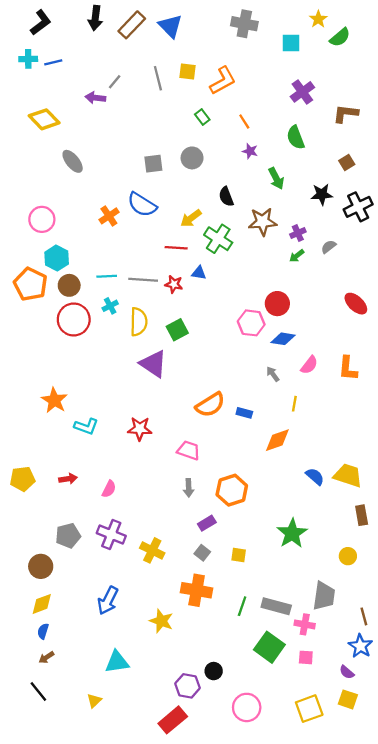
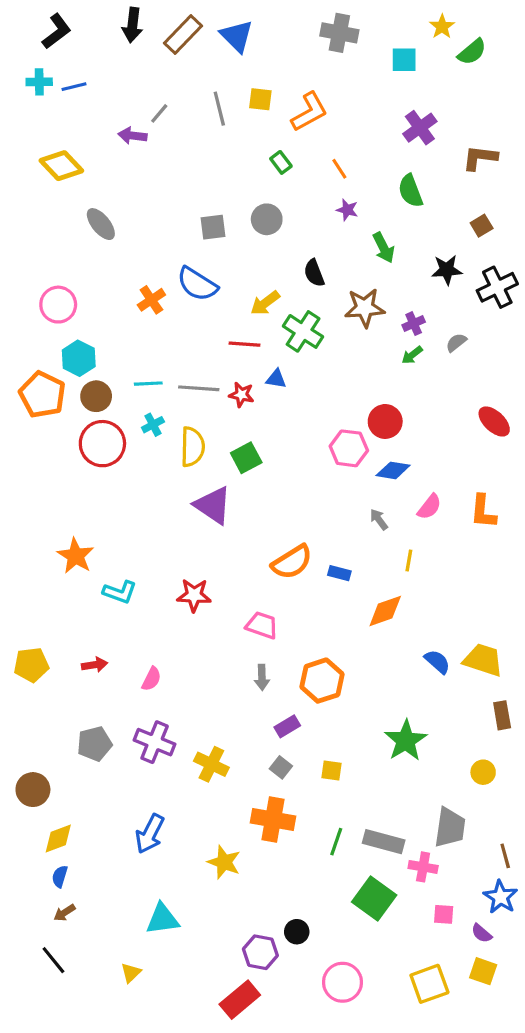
brown circle: (41, 566) -> (33, 790), moved
pink square: (306, 657) -> (444, 914), moved

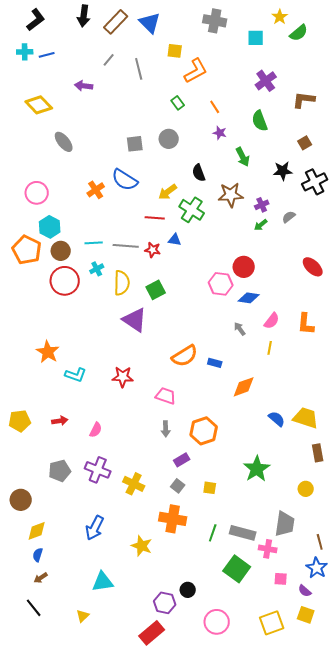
yellow square: (260, 99) -> (175, 51), moved
gray line: (159, 113) -> (109, 60), moved
yellow line: (409, 560) -> (270, 348), moved

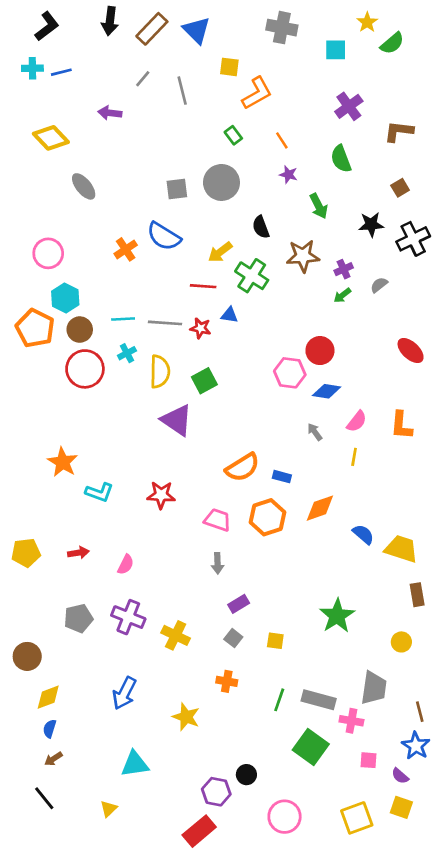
gray circle: (169, 139) -> (221, 182), size x1.4
blue semicircle: (277, 419) -> (363, 534), moved
orange hexagon: (204, 431) -> (267, 517), moved
orange cross: (173, 519) -> (227, 681), size x0.6

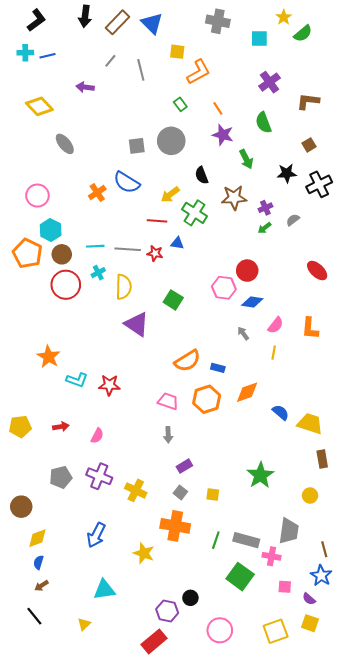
purple star: (288, 175) -> (223, 135), size x1.5
green square: (204, 381) -> (173, 300), moved, turned -30
red star: (161, 495) -> (109, 385), moved
orange cross: (227, 681) -> (175, 526), size x1.8

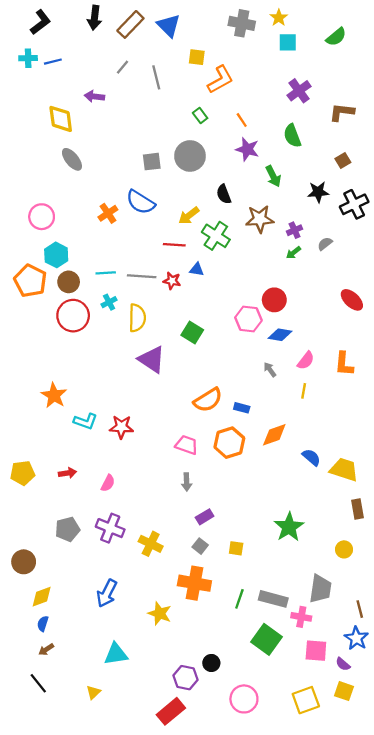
yellow star: (284, 17) -> (279, 18), moved
yellow diamond: (39, 106) -> (61, 119), moved, turned 36
pink square: (285, 587) -> (316, 651), size x1.5

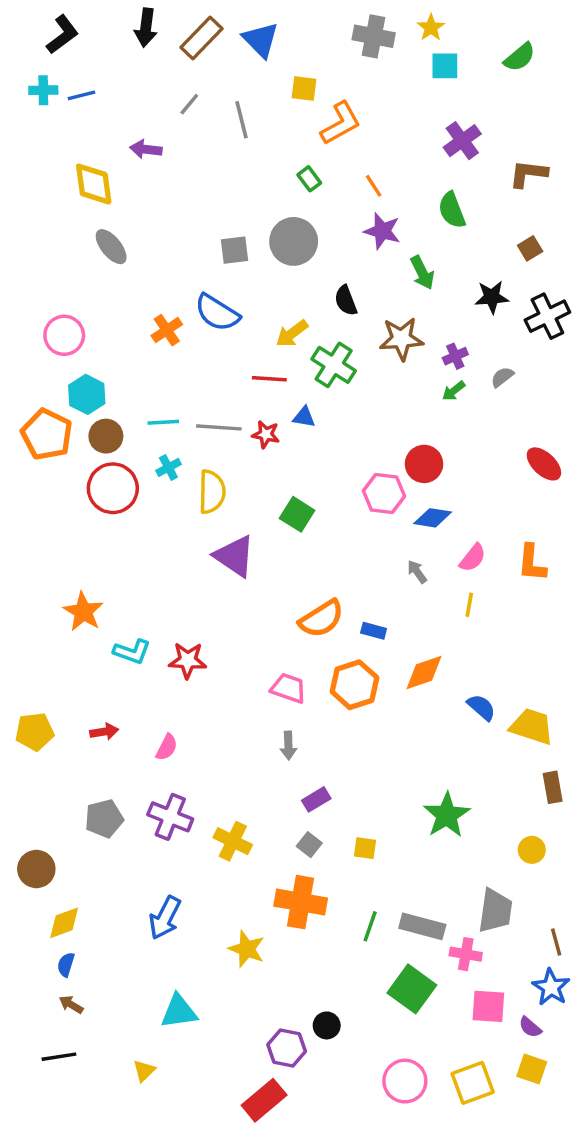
brown arrow: (46, 650) -> (71, 1005), turned 64
black line: (38, 683) -> (59, 1057), turned -60
pink circle: (244, 699) -> (405, 1081), moved

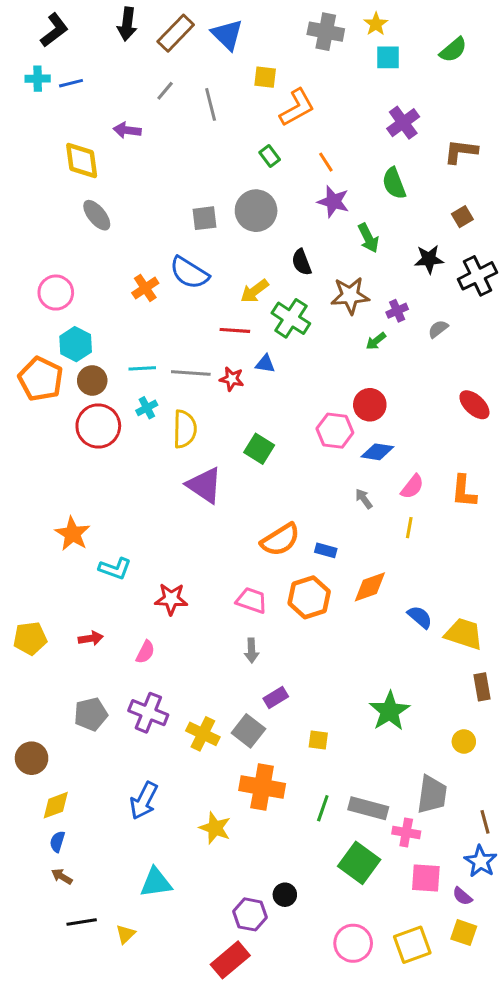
green arrow: (454, 391) -> (376, 341), moved
red star: (188, 660) -> (171, 599), moved
gray square: (309, 845) -> (248, 731), moved, size x1.5
black line: (59, 1057) -> (82, 922), moved

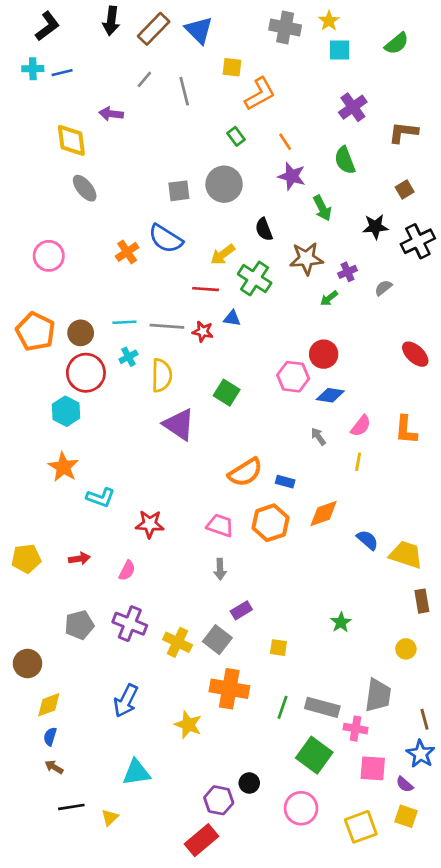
cyan hexagon: (76, 344) -> (66, 411), moved
green star: (390, 711) -> (341, 622), size x0.6
pink circle: (353, 943) -> (301, 808), moved

